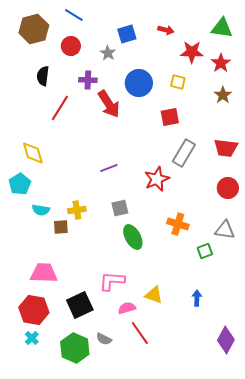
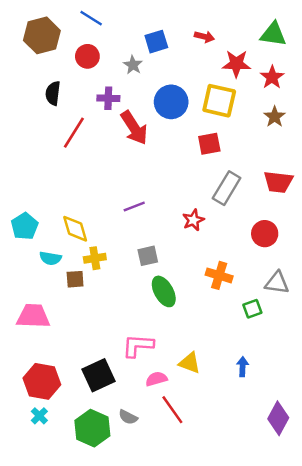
yellow square: (178, 82) -> (219, 101), size x1.8
yellow diamond: (33, 153) -> (75, 229), moved
red star: (157, 179) -> (193, 220), size x0.7
red circle: (228, 188) -> (265, 234), moved
pink trapezoid: (44, 273) -> (33, 316), moved

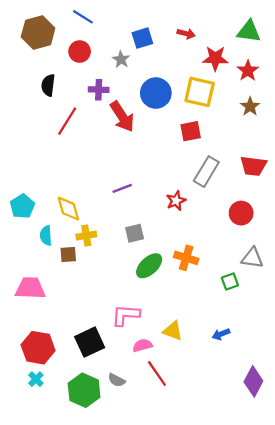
cyan semicircle: (50, 258) -> (46, 235), turned 78
orange cross: (219, 275) -> (186, 258), moved
green ellipse: (164, 291) -> (149, 266), turned 76
blue arrow: (243, 367) -> (221, 334), turned -114

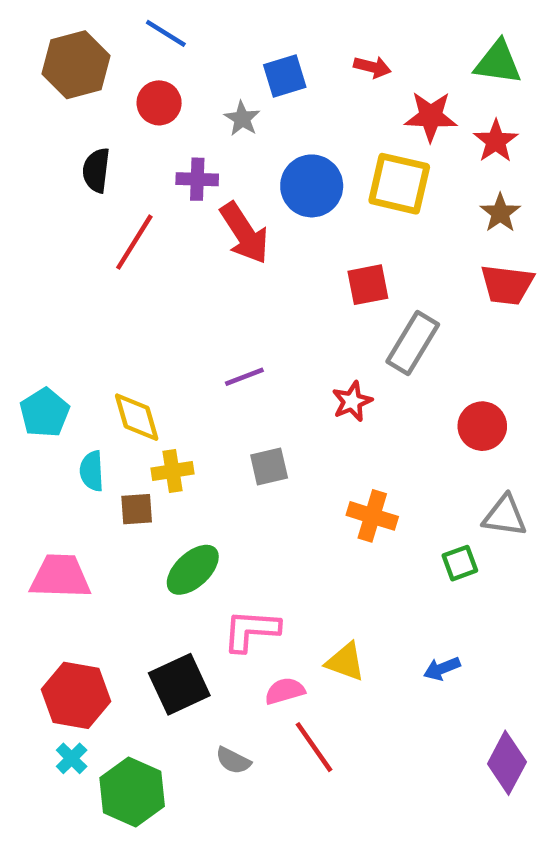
red square: (191, 131) -> (368, 285), moved
red trapezoid: (253, 166) -> (507, 285), moved
green ellipse: (149, 266) -> (193, 570), moved
green hexagon: (84, 390) -> (132, 792), moved

